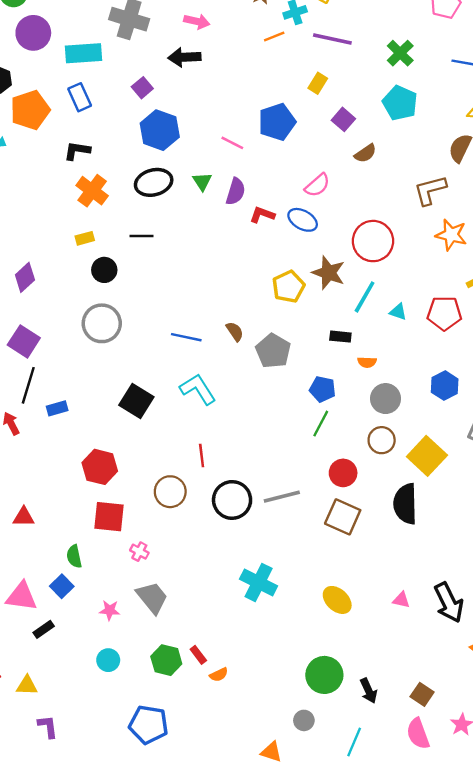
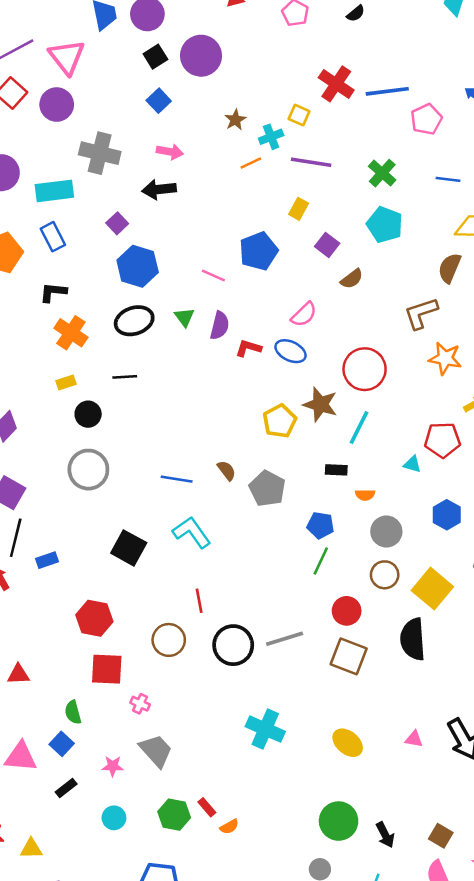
cyan triangle: (398, 312) -> (412, 464), moved
black rectangle: (44, 629) -> (66, 788), moved

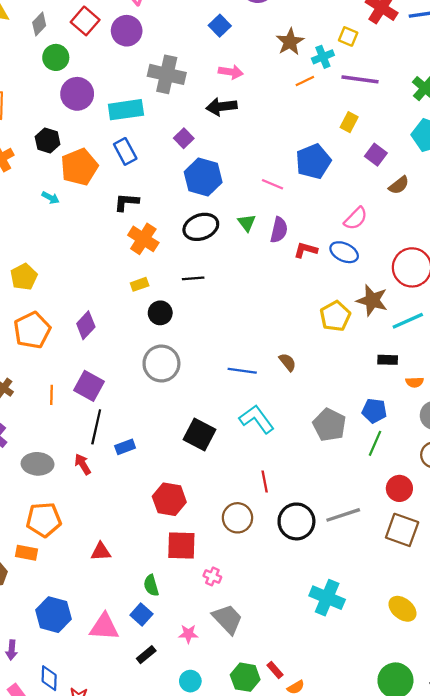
brown star: (235, 120) -> (290, 42), size x1.4
cyan line: (359, 427) -> (408, 321), turned 40
gray pentagon: (267, 488) -> (329, 425), moved

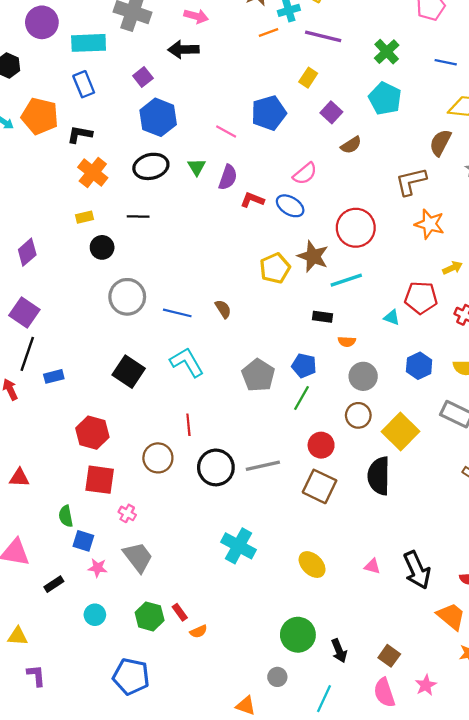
orange pentagon: (79, 167) -> (40, 116), moved, turned 30
gray circle: (161, 364) -> (127, 297), moved
blue square: (141, 614) -> (83, 541), moved, turned -30

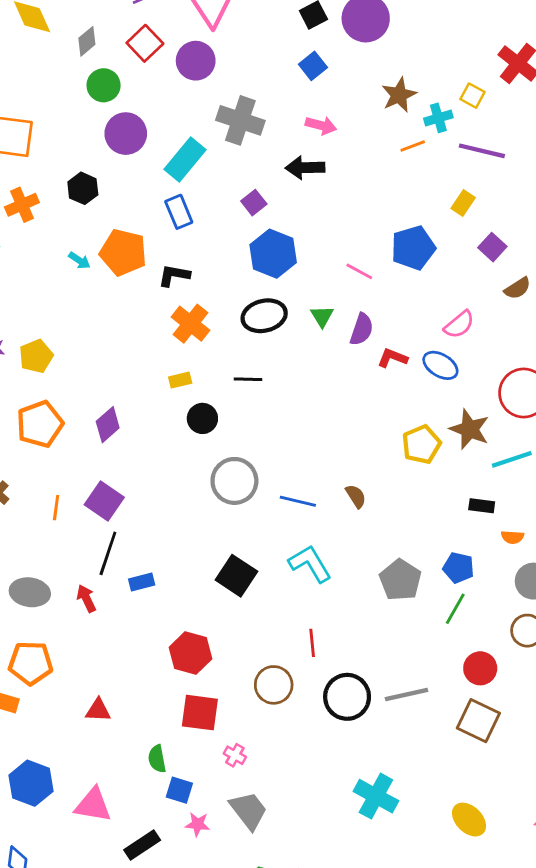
cyan rectangle: (89, 43) -> (185, 160), turned -48
black rectangle: (54, 584) -> (142, 845), size x1.4

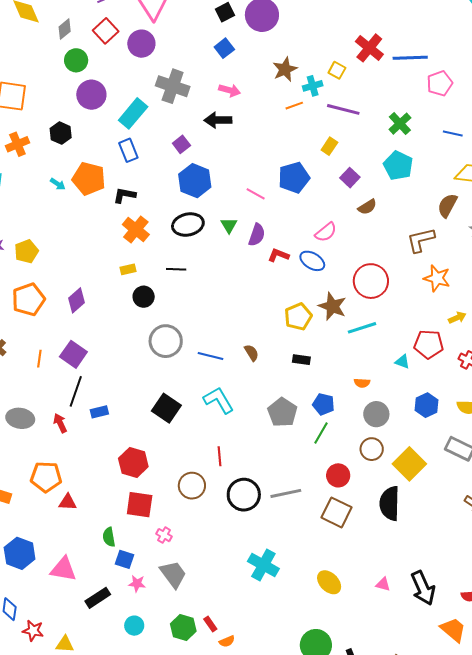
black rectangle: (482, 506) -> (301, 360), moved
orange pentagon: (31, 663) -> (46, 477), moved

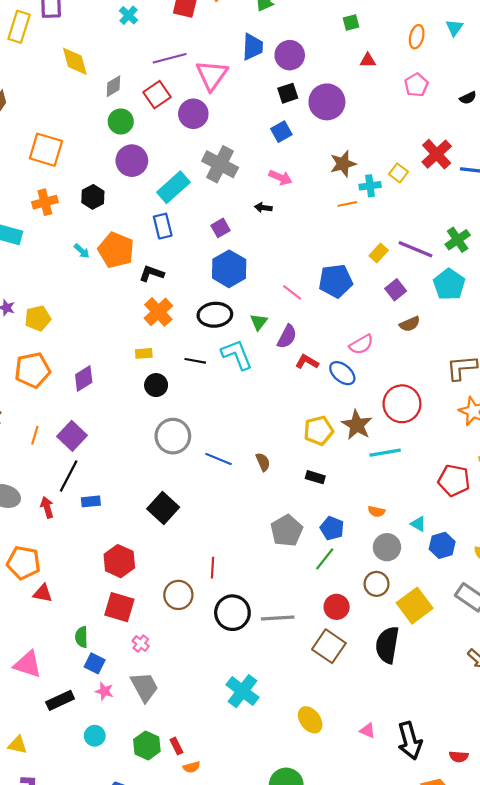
purple line: (343, 109) -> (415, 249), moved
black arrow: (218, 120) -> (263, 208), size x0.6
cyan triangle: (402, 362) -> (418, 524), moved
cyan L-shape: (219, 400) -> (237, 355), moved

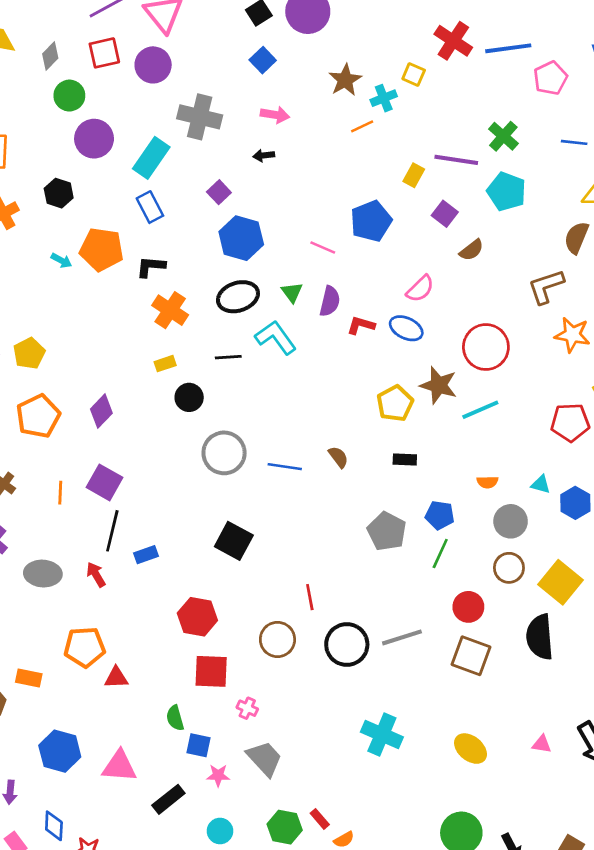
red square: (157, 95) -> (104, 53), turned 36

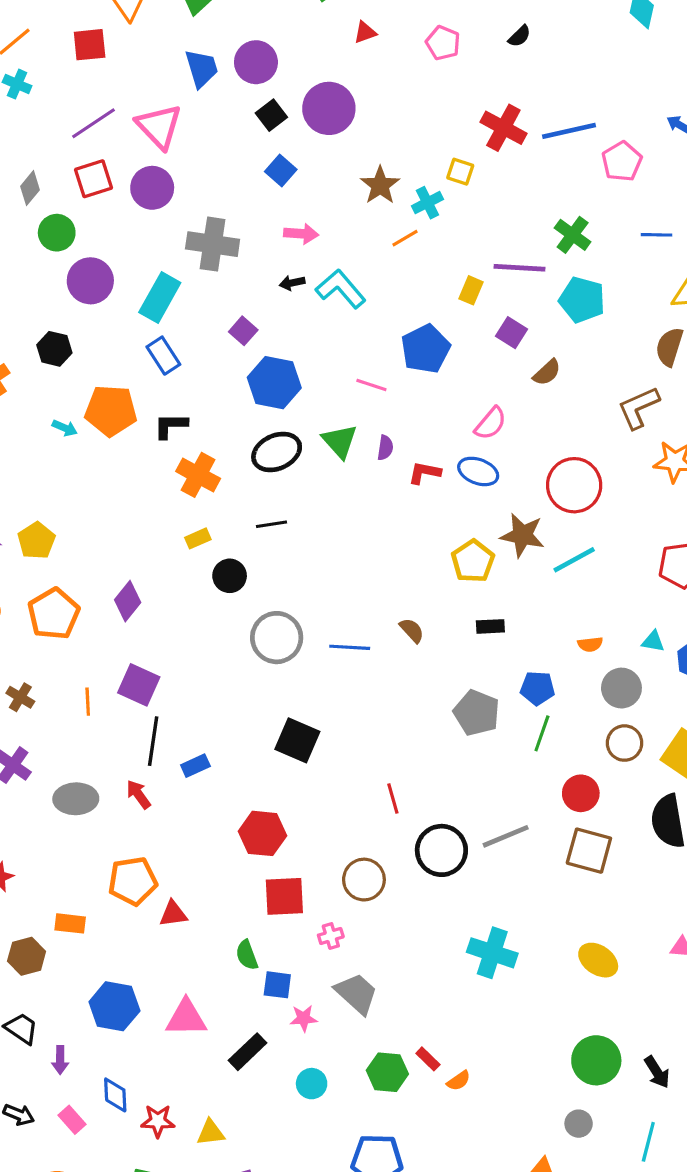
green triangle: (292, 292) -> (340, 441), size x1.4
purple semicircle: (330, 301) -> (385, 448), size x0.7
cyan L-shape: (276, 337) -> (341, 289), moved
brown circle: (277, 639) -> (364, 880), moved
pink cross: (247, 708) -> (331, 936), turned -36

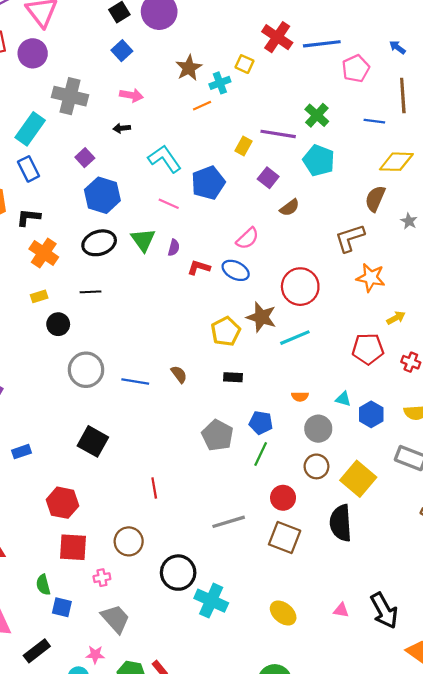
cyan L-shape: (341, 289) -> (165, 159), moved
black circle: (441, 850) -> (178, 573), moved
pink star: (304, 1018) -> (95, 655), moved

